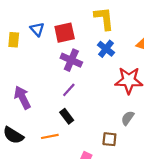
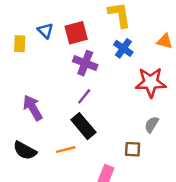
black rectangle: (67, 116) -> (83, 126), size x1.5

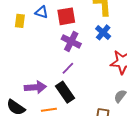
blue triangle: (45, 31) -> (42, 12), turned -32
purple arrow: (33, 108) -> (35, 87), moved, turned 110

